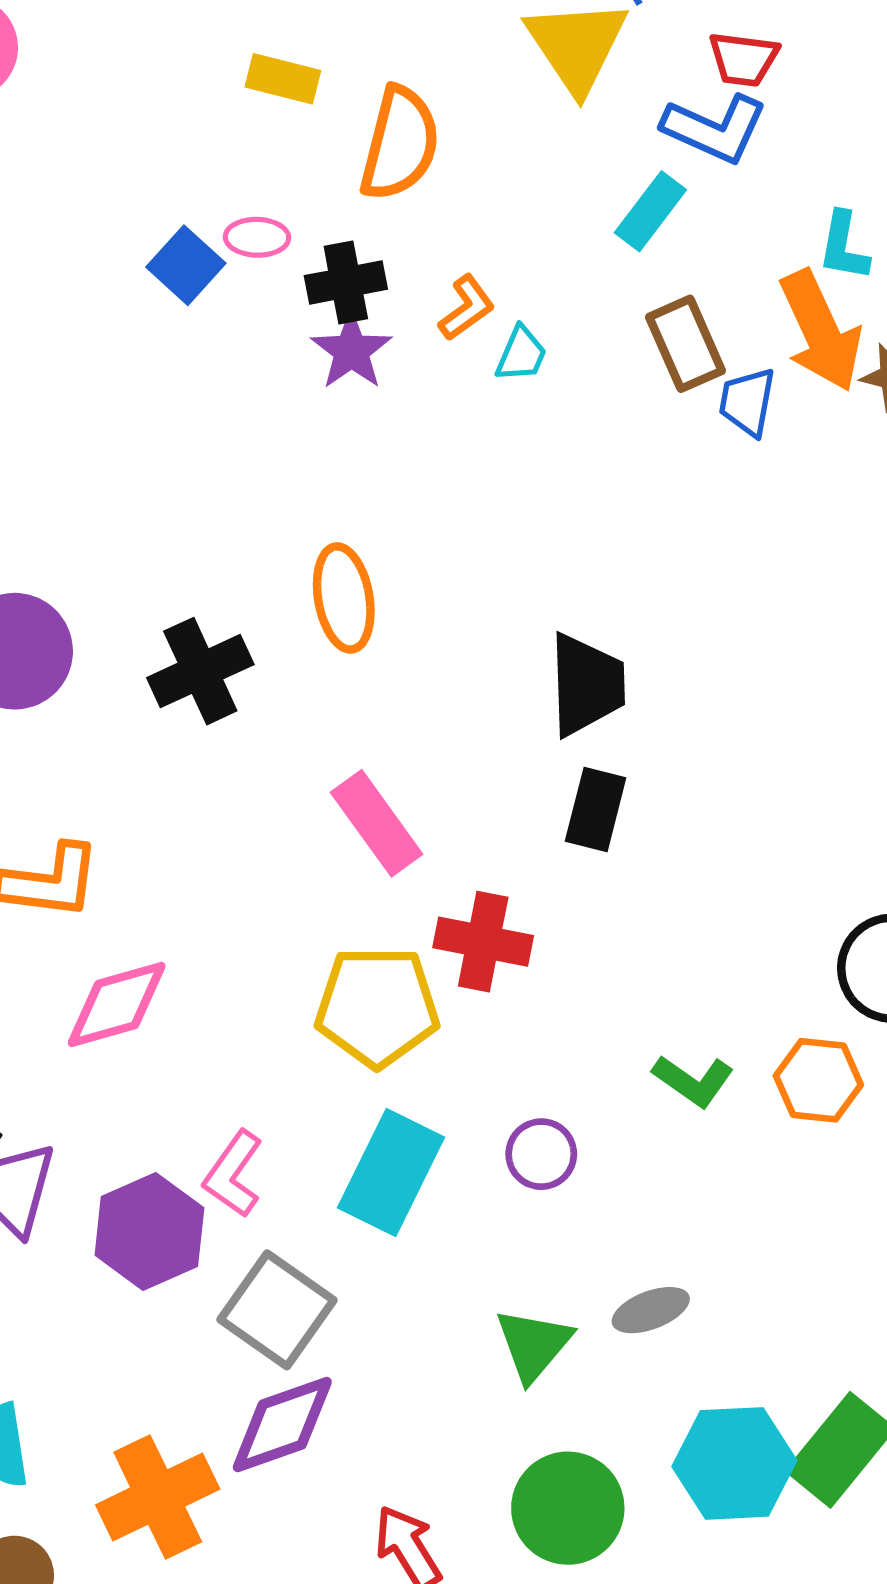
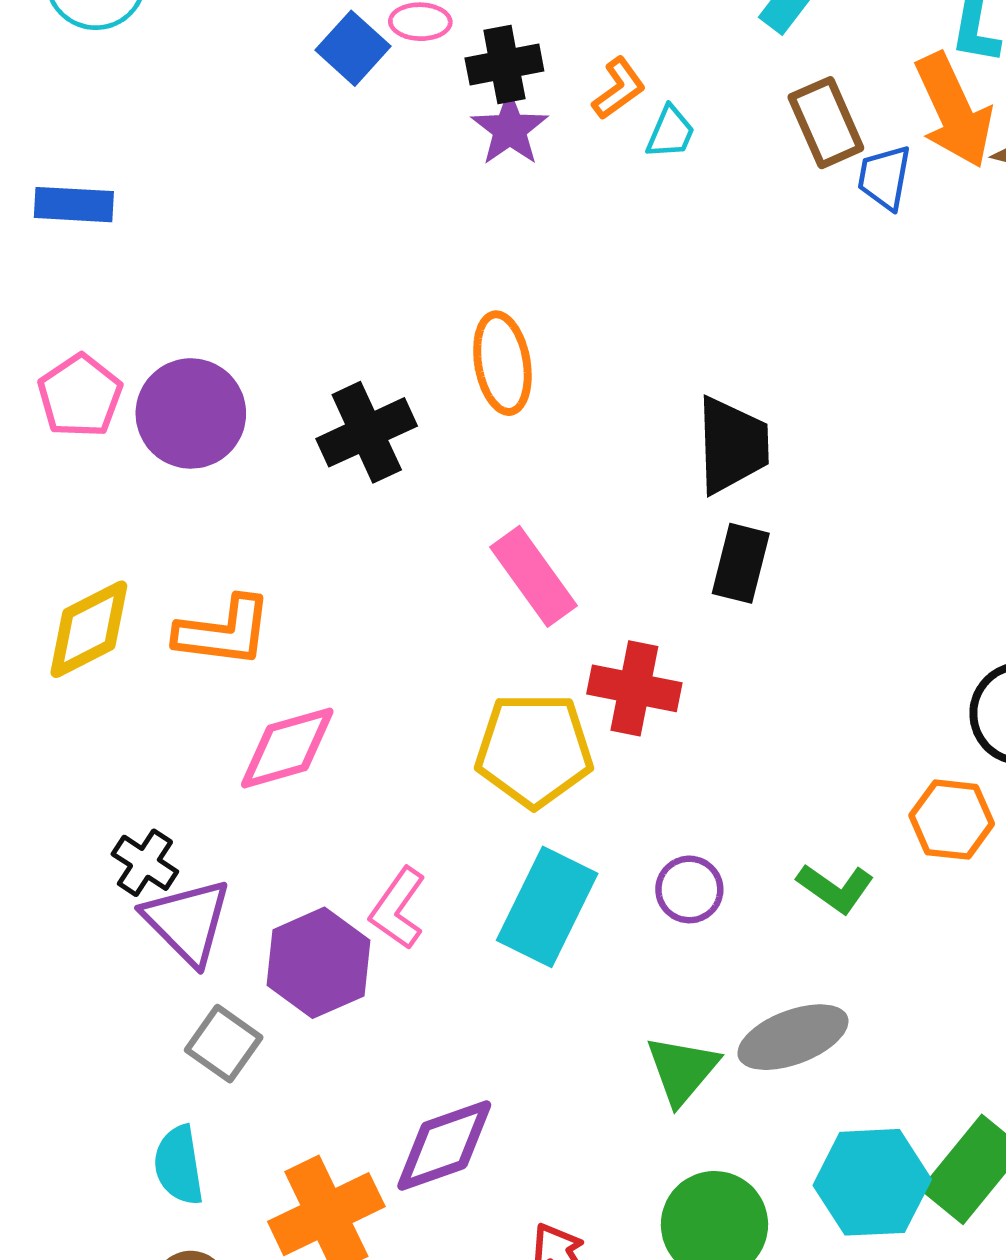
green L-shape: (693, 1081) -> (835, 888), moved
gray square: (277, 1310) -> (224, 1044), moved, size x0.7
gray ellipse: (651, 1310) -> (793, 1037), size x1.5

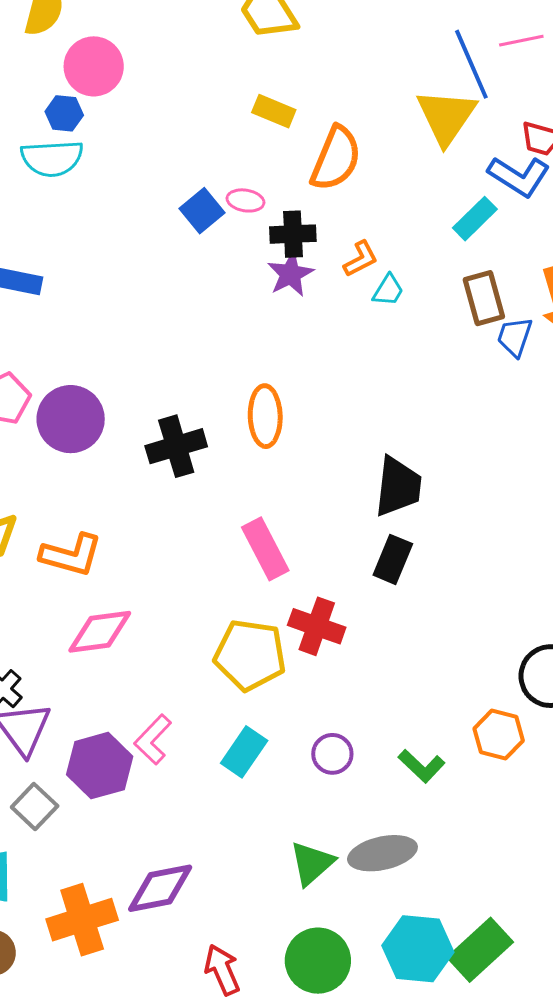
cyan rectangle: (547, 907) -> (244, 752), size x0.7

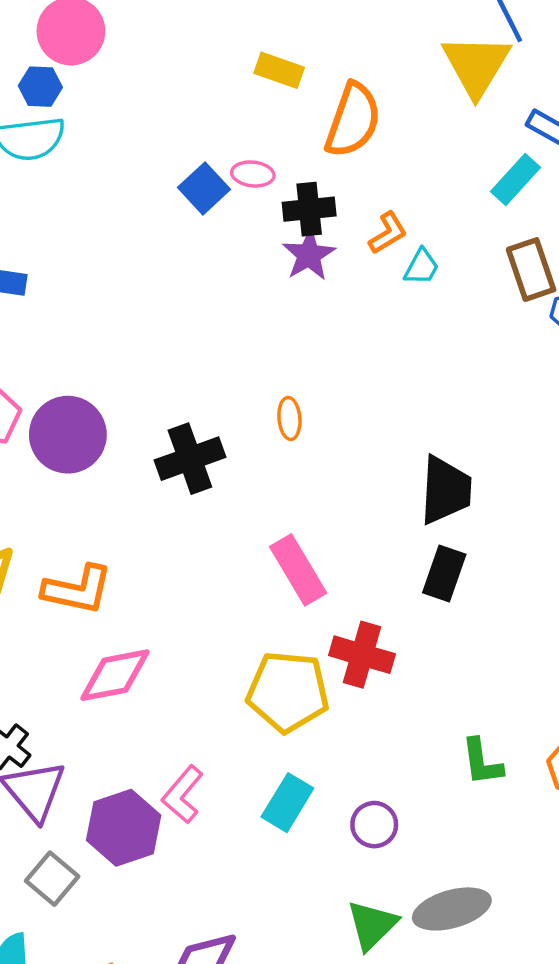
orange ellipse: (265, 416) -> (289, 418), size x0.6
purple circle: (332, 754) -> (374, 825), moved
green L-shape: (422, 766) -> (482, 762), moved, turned 42

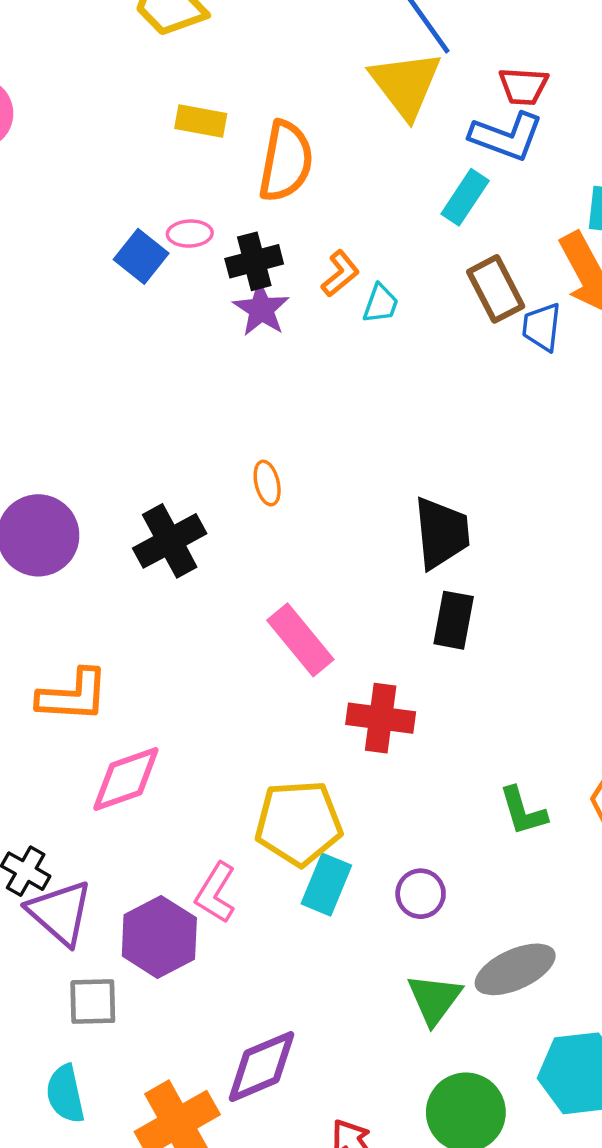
yellow pentagon: (288, 692) -> (299, 823), moved
gray square: (52, 879) -> (93, 1002), turned -33

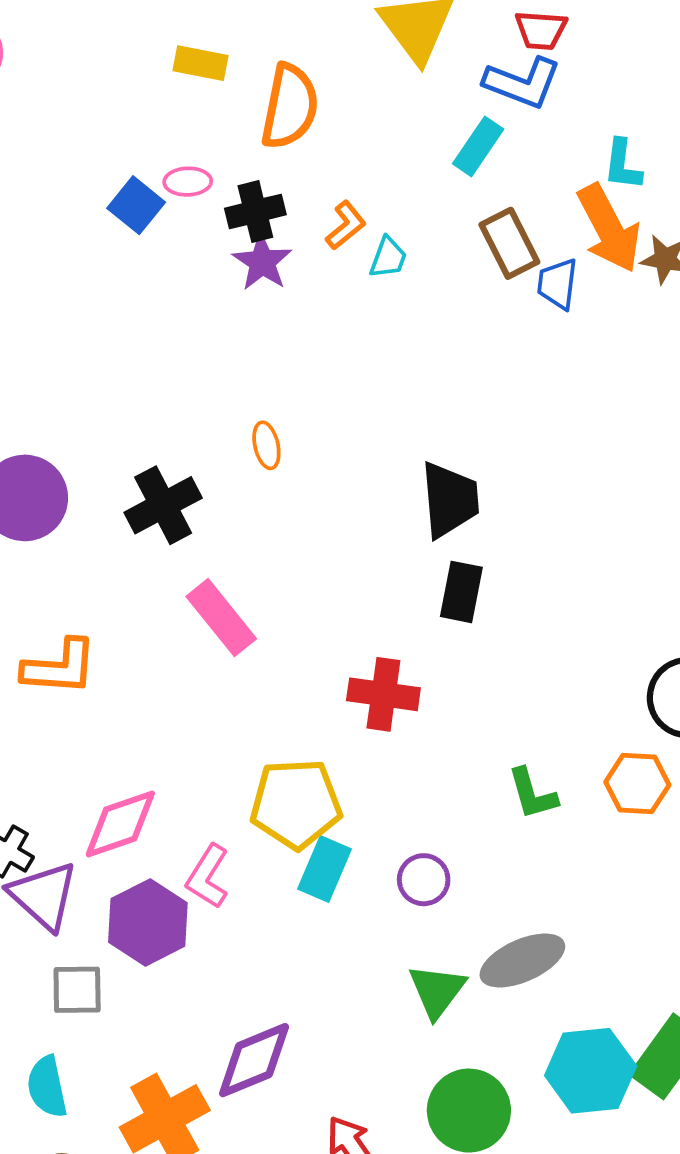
pink rectangle: (300, 640) -> (221, 618), moved
pink diamond: (126, 779) -> (120, 824), moved

